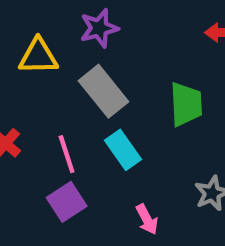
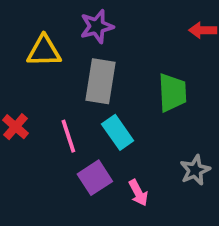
gray rectangle: (103, 91) -> (101, 81), turned 48
purple square: (67, 202) -> (95, 178), moved

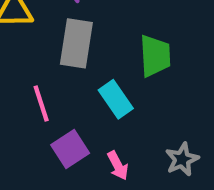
cyan rectangle: (118, 132) -> (116, 99), moved
gray star: (195, 170) -> (182, 159), moved

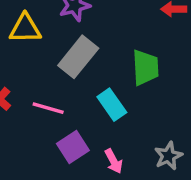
gray rectangle: (76, 43) -> (78, 57), turned 30
pink line: (41, 103) -> (48, 108), turned -56

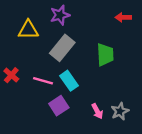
cyan rectangle: (112, 105) -> (69, 81), moved
pink arrow: (114, 161) -> (97, 111), moved

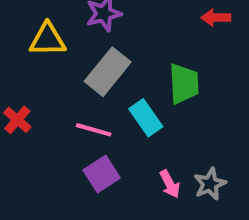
pink line: (43, 81) -> (94, 130), moved
cyan rectangle: (69, 81) -> (146, 118), moved

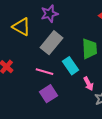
yellow triangle: (47, 40) -> (21, 27), turned 30
pink arrow: (170, 184) -> (88, 84), moved

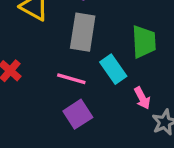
gray rectangle: (51, 43) -> (83, 32), turned -30

